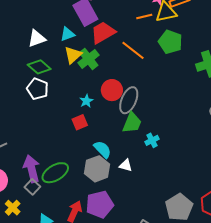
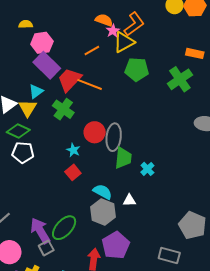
orange line: (144, 16) -> (92, 51), moved
orange line: (133, 50) -> (90, 84), moved
yellow triangle: (73, 55) -> (28, 108), moved
gray square: (32, 187) -> (46, 248), turned 35

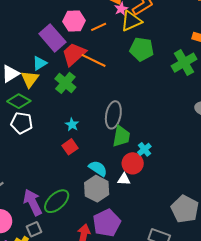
pink hexagon: (42, 43) -> (74, 21), moved
red circle: (95, 132) -> (133, 163), moved
gray square: (46, 248) -> (34, 229), moved

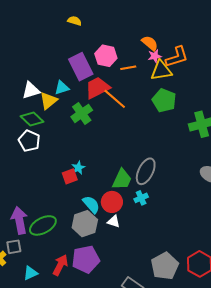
gray ellipse: (113, 115) -> (146, 171), moved
cyan star: (72, 125) -> (78, 168), moved
red circle: (133, 163) -> (112, 202), moved

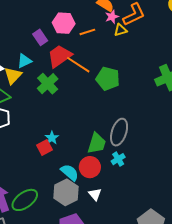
purple rectangle: (81, 67) -> (40, 37), size x0.6
yellow triangle: (161, 71) -> (120, 30), size x0.6
green pentagon: (164, 100) -> (108, 79), moved
white triangle: (114, 222) -> (95, 194), moved, turned 40

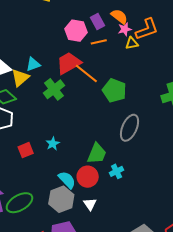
purple rectangle: (40, 37) -> (97, 22), moved
gray ellipse: (119, 132) -> (130, 128), moved
red square: (44, 148) -> (26, 150), moved

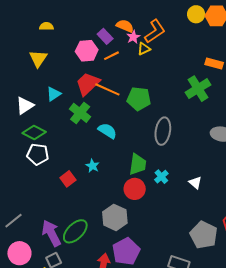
yellow triangle: (20, 78) -> (38, 59), moved
cyan semicircle: (67, 180) -> (107, 131), moved
white triangle: (90, 204) -> (195, 183), moved

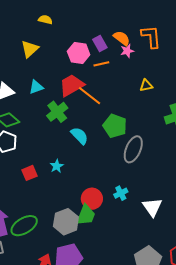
orange L-shape: (155, 31) -> (151, 37), moved, turned -75
yellow triangle: (144, 49) -> (146, 85), moved
green pentagon: (139, 99) -> (115, 126), moved
green trapezoid: (138, 164) -> (86, 215), moved
white triangle: (195, 183) -> (152, 207), size x1.5

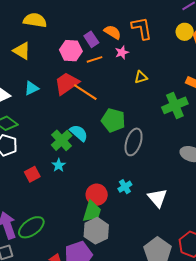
yellow semicircle: (45, 20) -> (35, 20), size x1.6
yellow triangle: (30, 49) -> (22, 51), turned -42
pink star: (127, 51) -> (122, 52), moved
green cross: (57, 112) -> (62, 140), moved
gray hexagon: (66, 222) -> (96, 231), moved

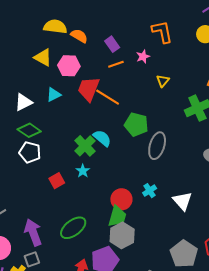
orange semicircle: (113, 32) -> (79, 36), moved
pink hexagon: (71, 51) -> (69, 66), moved
yellow triangle: (141, 77) -> (163, 81), turned -32
red trapezoid: (67, 83) -> (89, 89), turned -32
green ellipse: (31, 227) -> (73, 228), moved

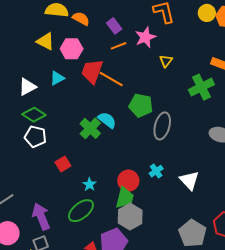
pink star: (143, 57) -> (145, 37), size x1.5
cyan star: (83, 171) -> (89, 184), moved

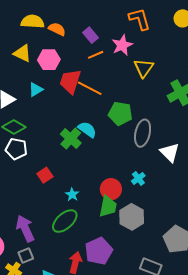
yellow triangle: (166, 61) -> (144, 68), size x1.5
white triangle: (189, 180) -> (170, 152), moved
gray hexagon: (130, 217) -> (132, 217), moved

